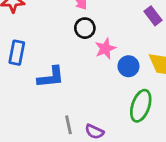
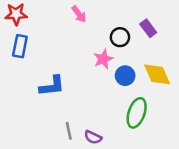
black circle: (85, 28) -> (120, 37), moved
blue rectangle: (17, 53) -> (20, 46), moved

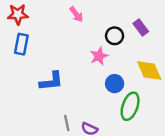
blue circle: (125, 76) -> (115, 84), moved

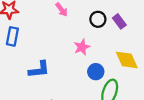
black circle: (115, 36) -> (98, 19), moved

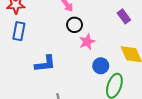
black circle: (98, 19) -> (75, 25), moved

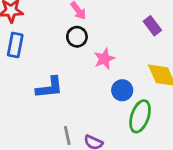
black circle: (75, 25) -> (77, 37), moved

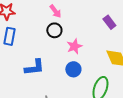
blue circle: (122, 90) -> (73, 69), moved

